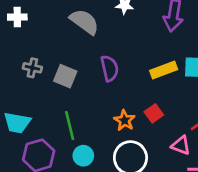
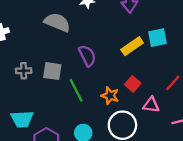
green line: (70, 125) -> (76, 90), moved
pink triangle: (181, 145) -> (151, 105), moved

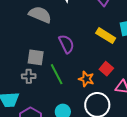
yellow rectangle: (132, 46) -> (106, 36), turned 66
gray cross: (24, 71) -> (29, 76), moved

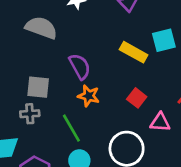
green line: (57, 74) -> (71, 128), moved
orange star: (86, 79) -> (89, 96), moved

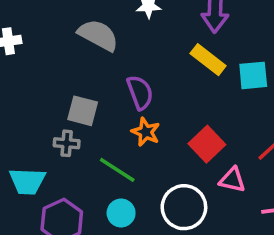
yellow rectangle: (134, 52) -> (208, 60), moved
red square: (137, 98) -> (207, 144), size x1.4
green line: (71, 128) -> (117, 170), turned -36

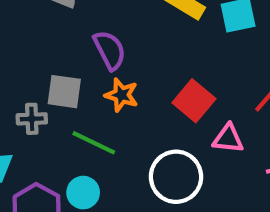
gray square: (83, 111) -> (64, 92), moved
cyan circle: (121, 213) -> (83, 193), moved

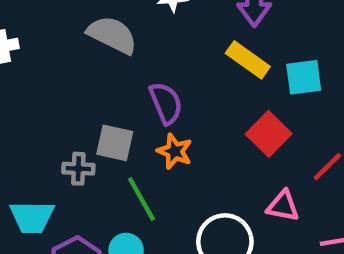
red square: (194, 101) -> (269, 134), moved
green line: (94, 143) -> (141, 199), turned 30

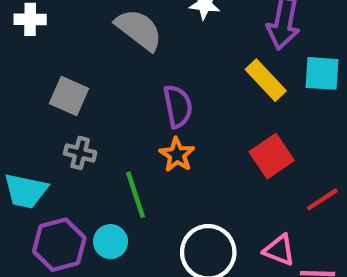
cyan square: (304, 77) -> (322, 73), moved
gray square: (115, 143) -> (69, 96), moved
pink triangle: (283, 206) -> (279, 250), moved

